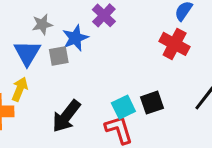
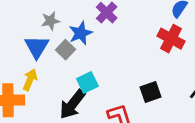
gray square: (59, 56) -> (66, 50), turned -36
cyan square: (123, 107) -> (87, 82), moved

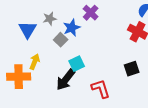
blue triangle: (37, 47) -> (28, 30), moved
black square: (150, 92) -> (132, 69), moved

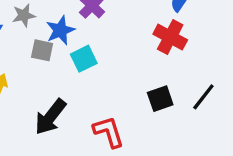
gray square: (61, 40) -> (42, 50), turned -32
cyan square: (77, 64) -> (84, 59), moved

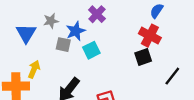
black square: (160, 99) -> (143, 57), moved

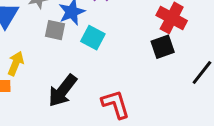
cyan square: (91, 50) -> (93, 38), turned -36

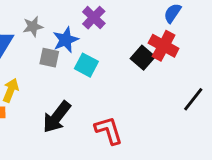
black square: (163, 47) -> (143, 58), moved, turned -30

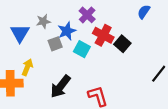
red cross: (164, 46) -> (103, 35), moved
gray square: (49, 58) -> (55, 44), turned -32

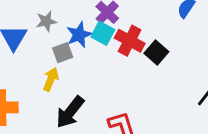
cyan square: (82, 49) -> (103, 33), moved
yellow arrow: (27, 67) -> (51, 79), moved

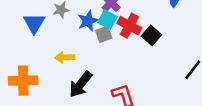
gray square: (63, 53) -> (104, 34), moved
yellow arrow: (51, 79) -> (65, 57), turned -114

